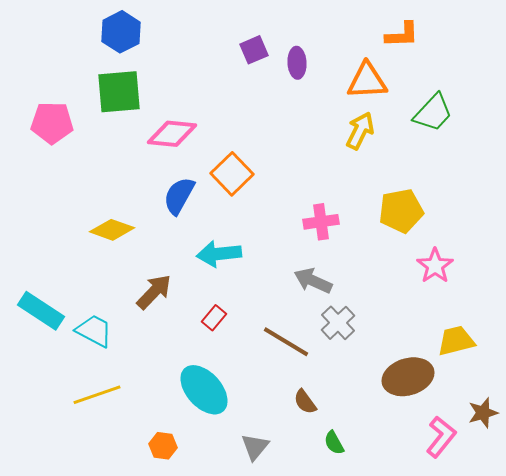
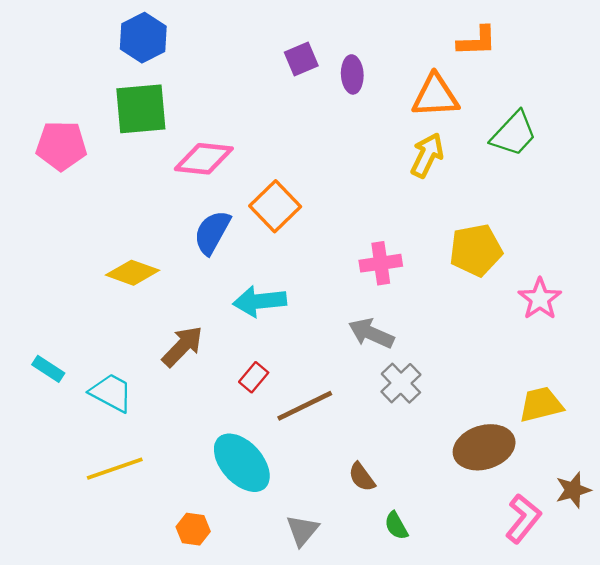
pink star: (435, 266) -> (540, 299), moved
cyan rectangle: (41, 311) -> (48, 369), size x0.6
brown line: (286, 342) -> (305, 406), moved, turned -57

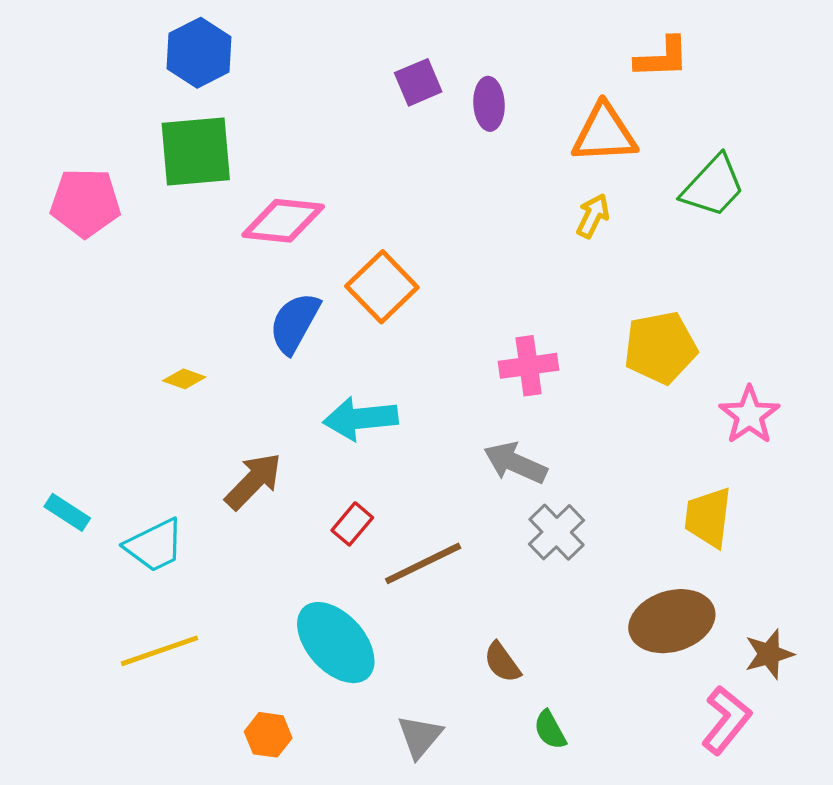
yellow arrow: (427, 155) -> (593, 216), size x0.7
yellow diamond: (133, 273) -> (184, 379), size x0.6
cyan trapezoid: (111, 393) -> (155, 545), turned 126
yellow trapezoid: (541, 405) -> (708, 517), moved, turned -69
brown star: (573, 490) -> (769, 654), moved

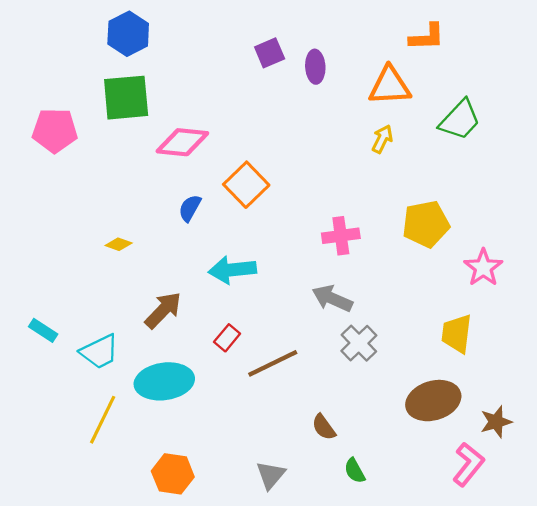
blue semicircle: (295, 323) -> (190, 208), size x0.7
cyan ellipse: (336, 643) -> (164, 381), moved, turned -56
yellow line: (159, 651) -> (103, 420), turned -45
orange hexagon: (268, 735) -> (173, 474), size x1.4

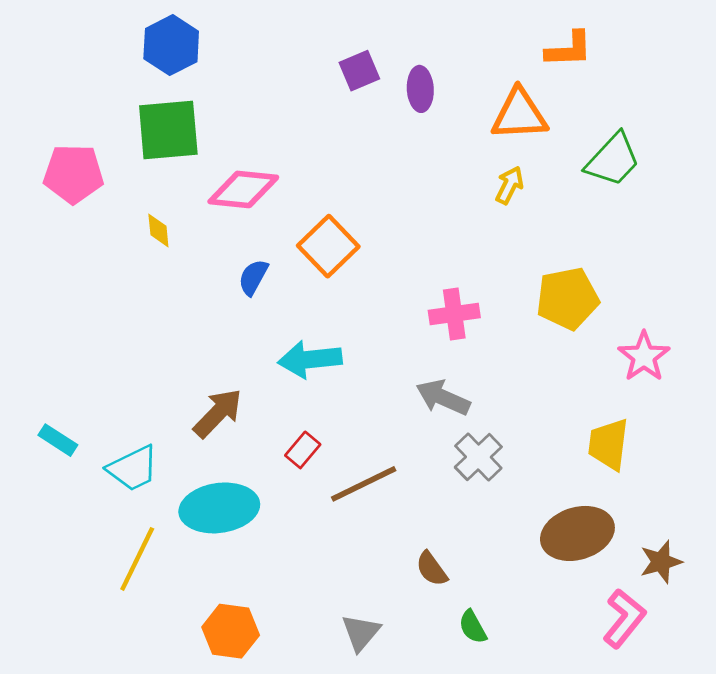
yellow diamond: (119, 244) -> (158, 231), moved, turned 65

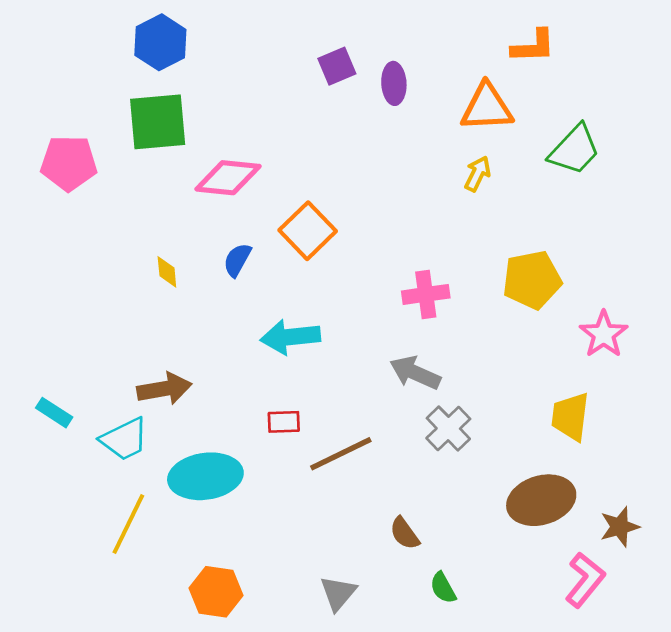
yellow diamond: (158, 231) -> (167, 272), moved
brown arrow: (218, 413) -> (164, 389), moved, turned 36
red rectangle: (303, 450) -> (284, 422), turned 48

